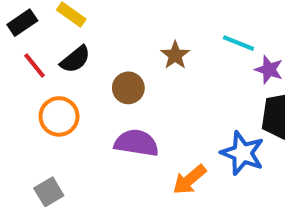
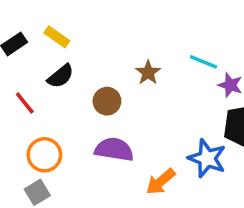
red line: (35, 65) -> (25, 103), moved
orange circle: (59, 116) -> (44, 155), moved

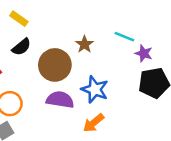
brown circle: (107, 101) -> (55, 65), size x1.6
blue star: (207, 158) -> (95, 89), moved

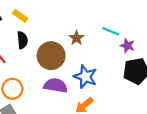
black semicircle: (21, 47) -> (22, 40), turned -56

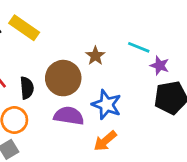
yellow rectangle: (20, 16) -> (24, 28), size x1.5
black semicircle: (22, 40) -> (27, 88), moved

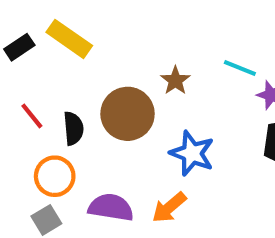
purple semicircle: (69, 116) -> (111, 207), moved
orange arrow: (105, 141) -> (169, 207), moved

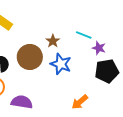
blue star: (192, 153) -> (61, 64), moved
orange arrow: (169, 207) -> (80, 102), moved

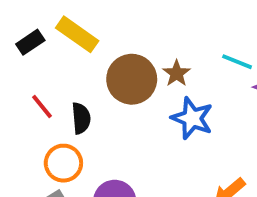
brown circle: (30, 57) -> (132, 79), moved

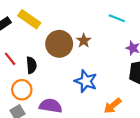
cyan line: (237, 62) -> (117, 18), moved
blue star: (192, 118) -> (86, 81), moved

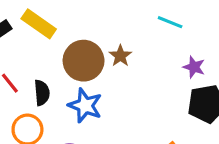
blue star: (86, 81) -> (85, 106), moved

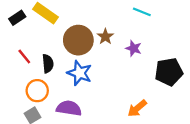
purple star: (194, 67) -> (134, 48), moved

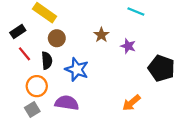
black rectangle: (17, 18) -> (18, 32), moved
brown circle: (78, 40) -> (57, 38), moved, size x0.6
black pentagon: (169, 72) -> (161, 68), turned 30

